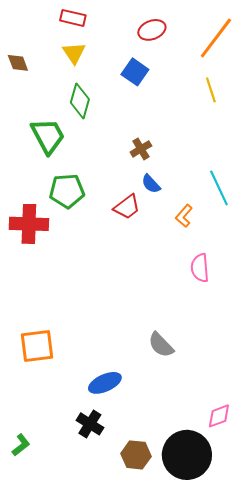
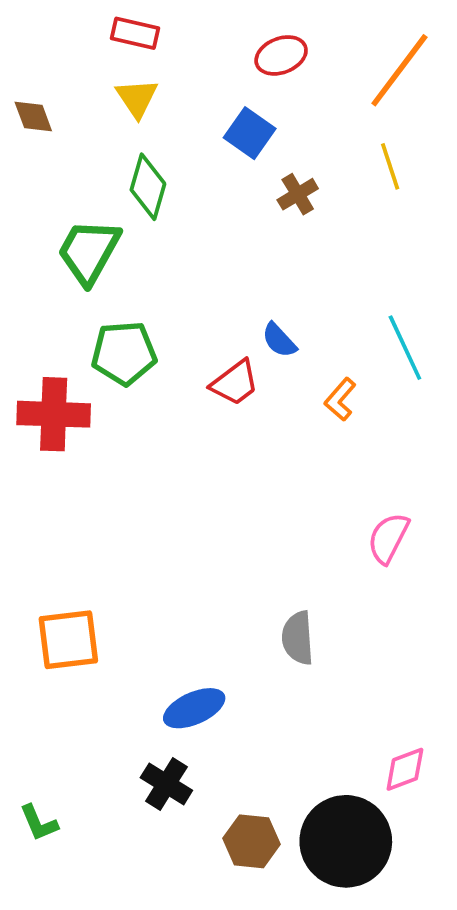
green trapezoid: (48, 136) -> (89, 251), turned -123
brown cross: (141, 149) -> (298, 194), moved
pink semicircle: (200, 268) -> (388, 538), moved, turned 32
gray semicircle: (161, 345) -> (298, 638), turned 40
green L-shape: (21, 445) -> (39, 823), turned 105

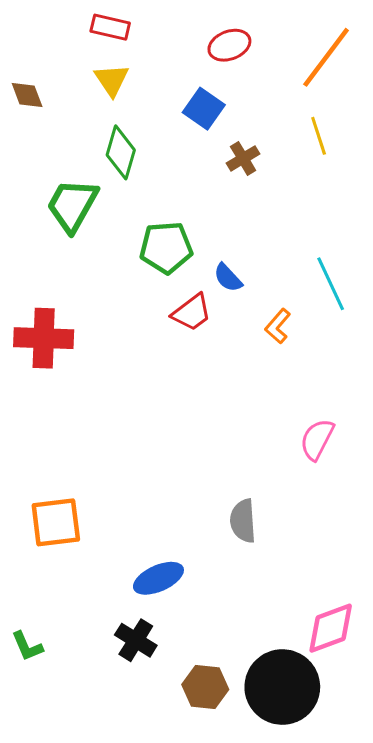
green pentagon: (124, 353) -> (166, 248), moved
pink diamond: (405, 769) -> (331, 628), size x1.4
green L-shape: (39, 823) -> (27, 646), moved

